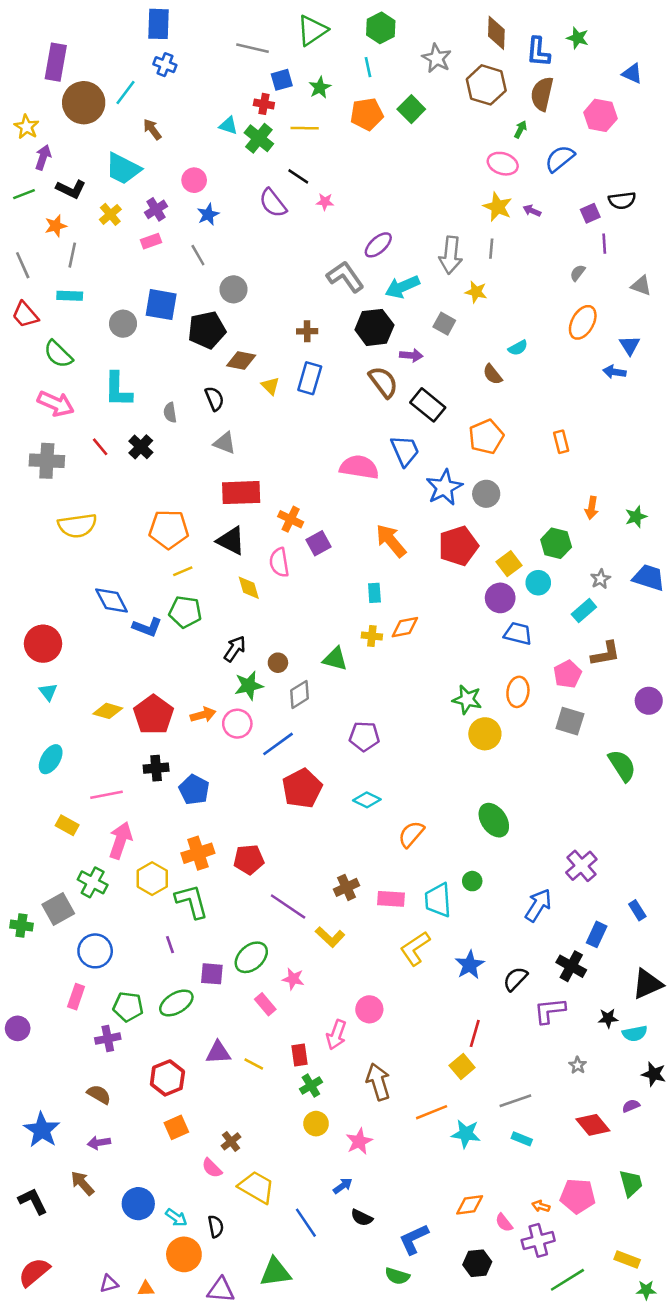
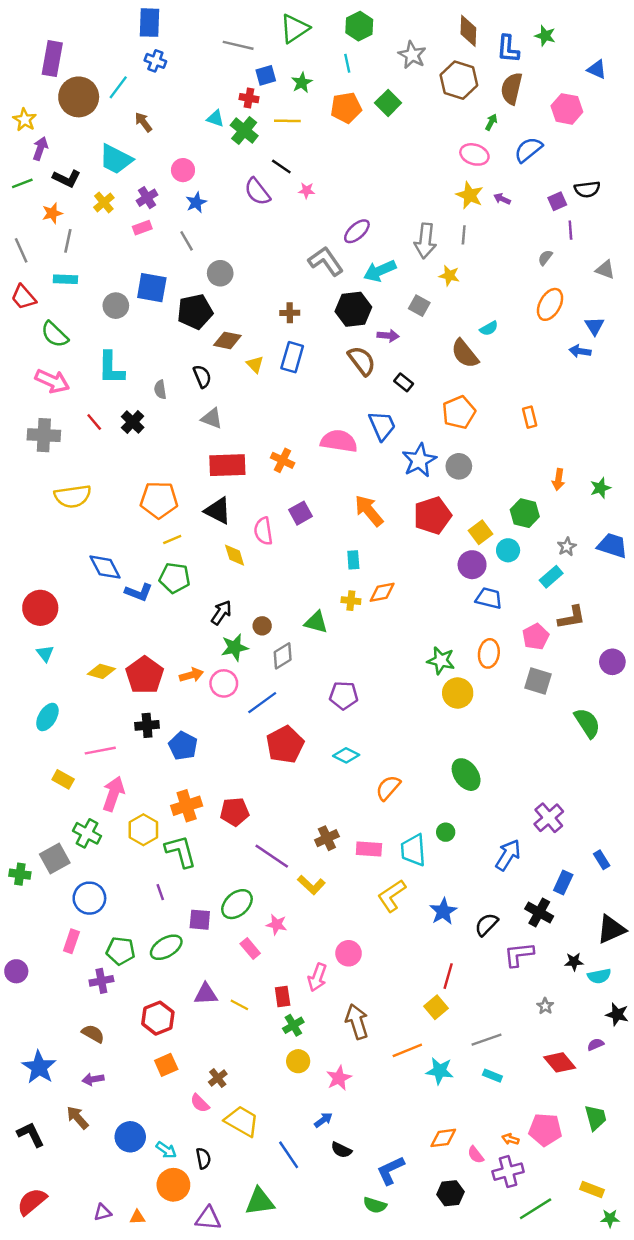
brown semicircle: (493, 374) -> (465, 354), size x1.5
black rectangle: (428, 405) -> (404, 382), size x0.6
orange cross: (291, 519) -> (283, 460), moved

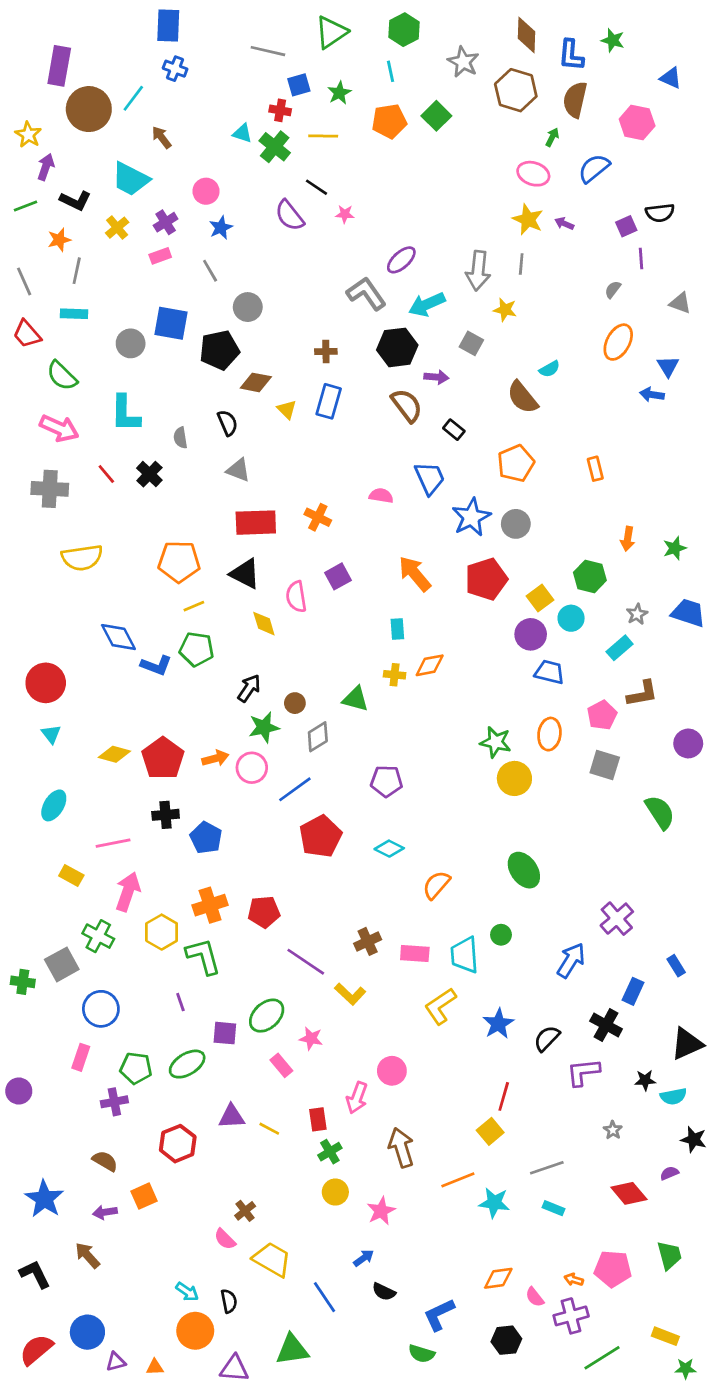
pink semicircle: (339, 441) -> (381, 496), size x0.6
orange square: (166, 1065) -> (144, 1196), moved
blue circle: (130, 1137) -> (87, 1332), moved

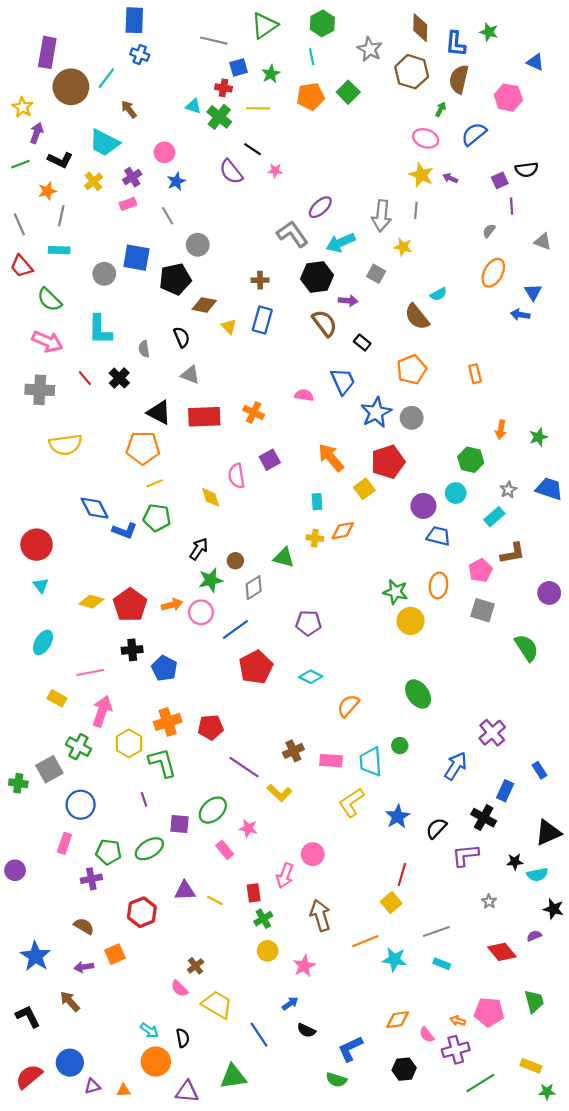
black triangle: (245, 574) -> (159, 412), moved
yellow square: (540, 598) -> (364, 489), moved

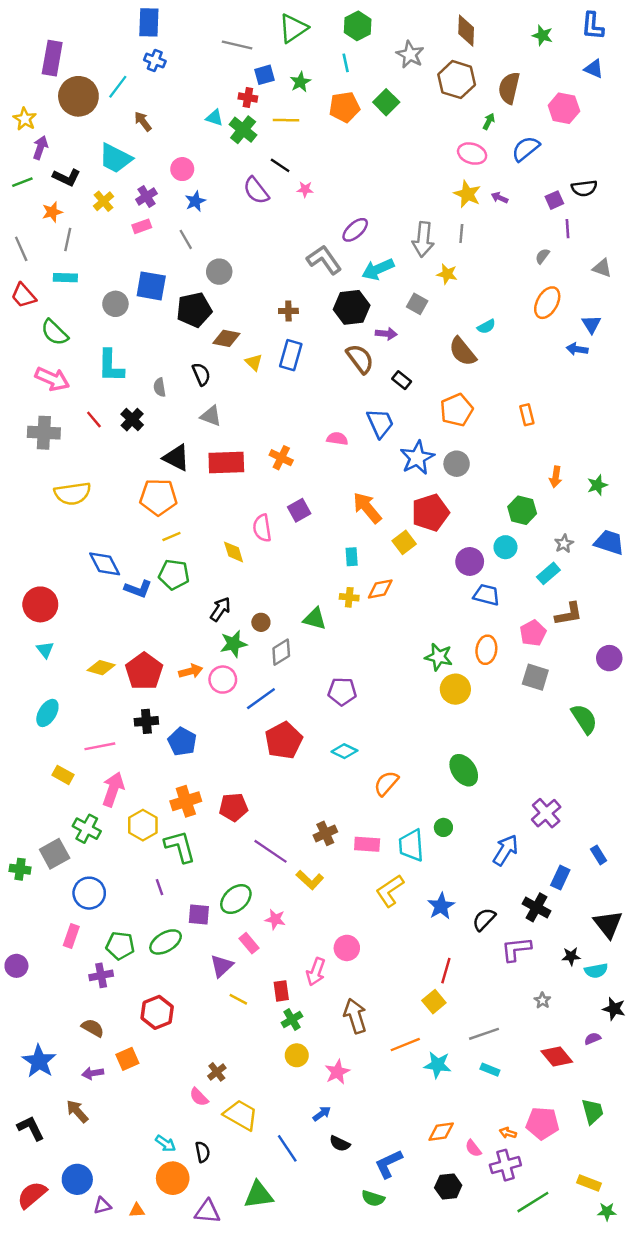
blue L-shape: (456, 44) -> (593, 26), moved
black triangle: (548, 833) -> (608, 924), turned -44
purple triangle: (185, 891) -> (222, 966), moved, turned -40

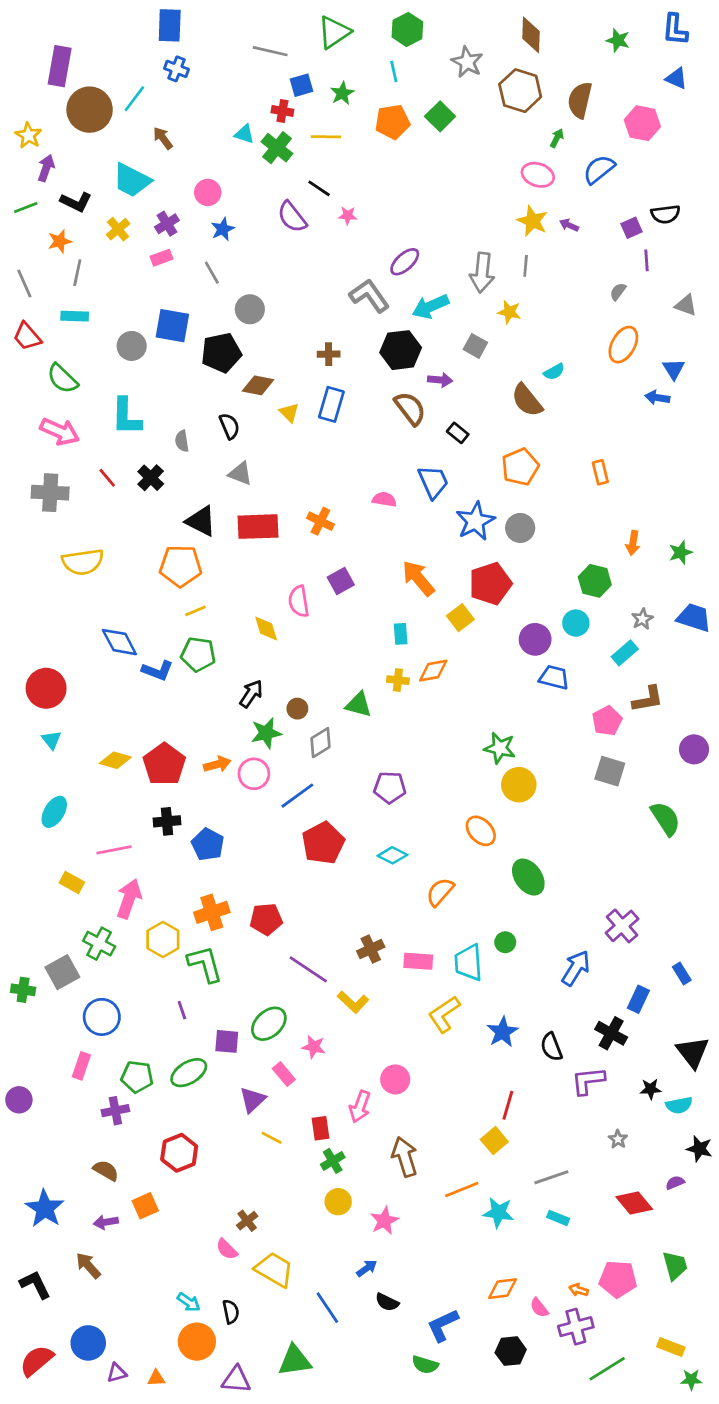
orange ellipse: (486, 650) -> (481, 831), moved, turned -52
black semicircle: (484, 919) -> (551, 1047), turned -65

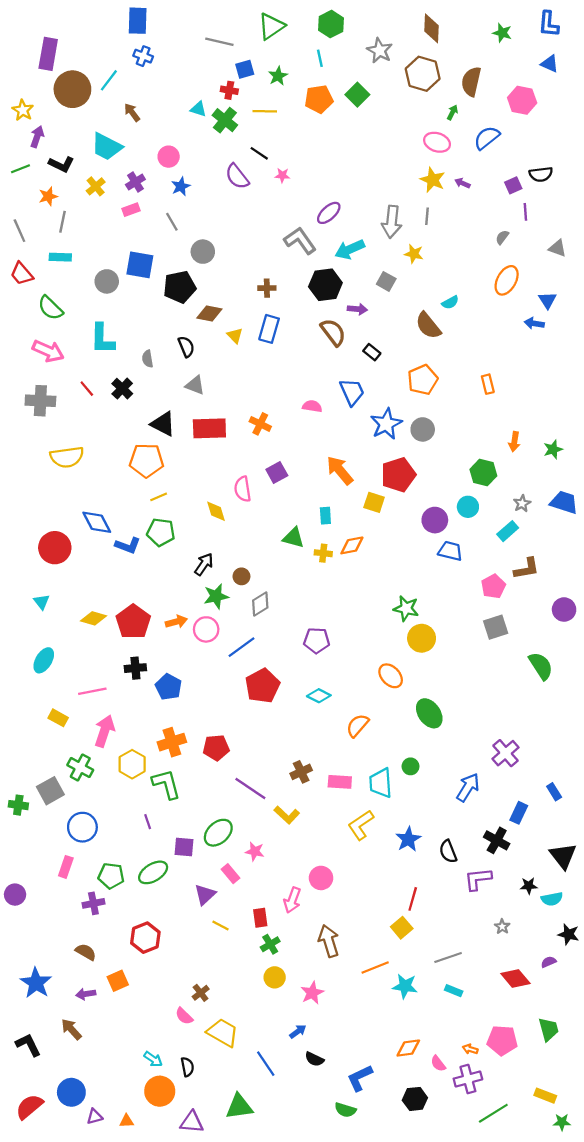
yellow square: (460, 618) -> (374, 502), turned -35
red circle: (46, 688) -> (55, 548), moved
green triangle: (359, 705) -> (293, 538), moved
gray square: (610, 771) -> (496, 627), turned -35

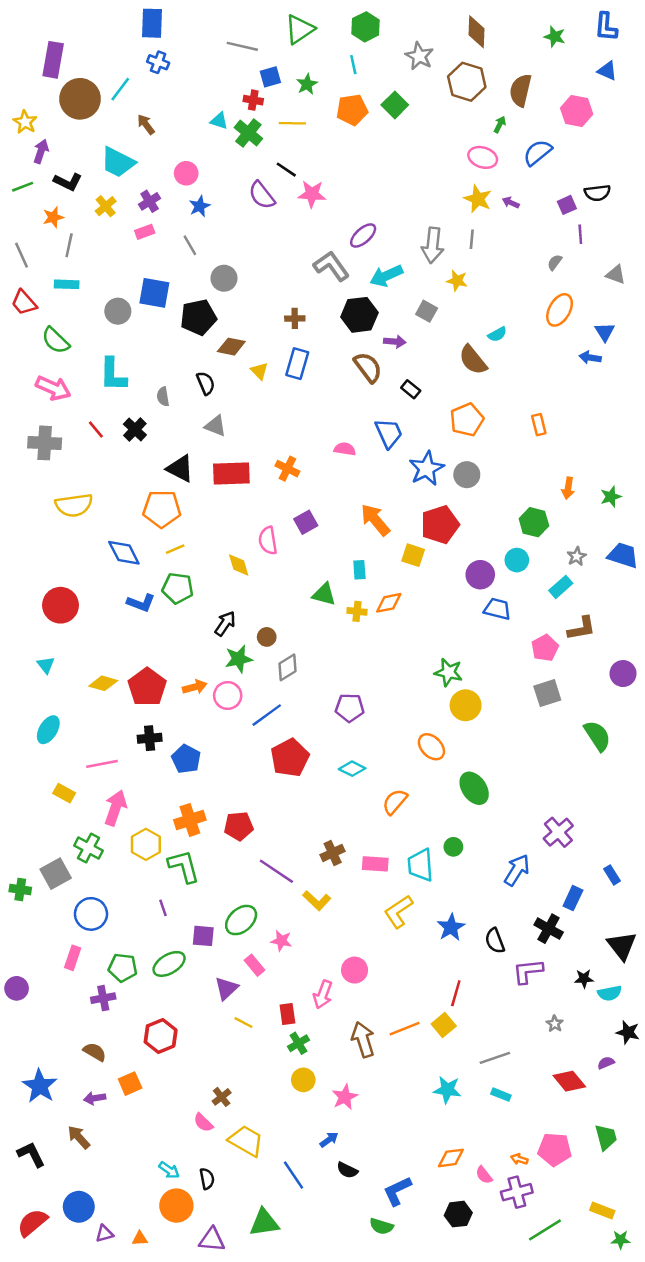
pink star: (282, 175) -> (312, 194), size x1.6
blue diamond: (97, 522) -> (124, 553), moved
orange line: (375, 967) -> (405, 1029), moved

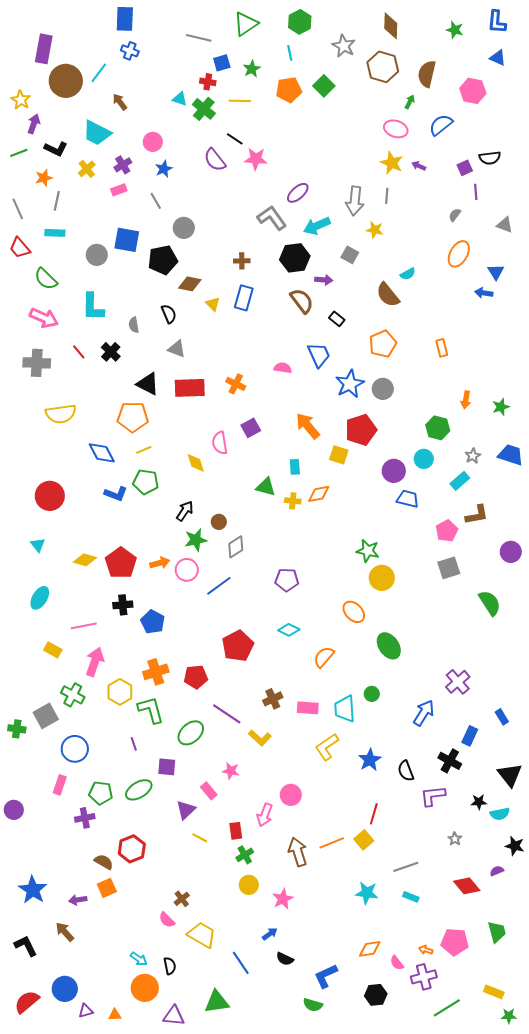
red pentagon: (290, 758) -> (238, 646), moved
green ellipse: (241, 920) -> (191, 733), moved
brown semicircle: (95, 1052) -> (104, 862), moved

